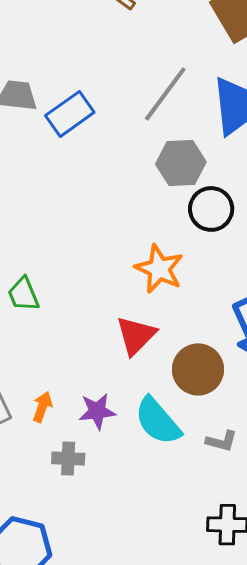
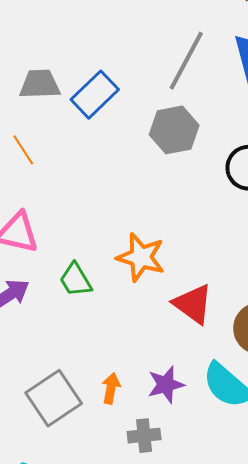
gray hexagon: (181, 163) -> (174, 130), moved
orange star: (159, 269) -> (141, 257), moved
red triangle: (136, 336) -> (193, 304), turned -30

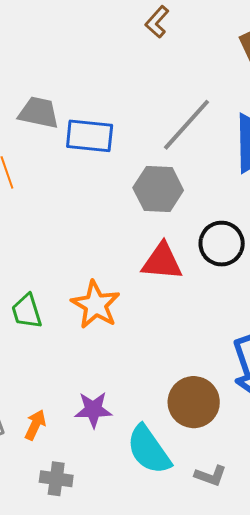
blue rectangle: (95, 95) -> (90, 136), turned 36
red triangle: (193, 304) -> (162, 262), moved, turned -45
purple star: (166, 385) -> (93, 410), moved

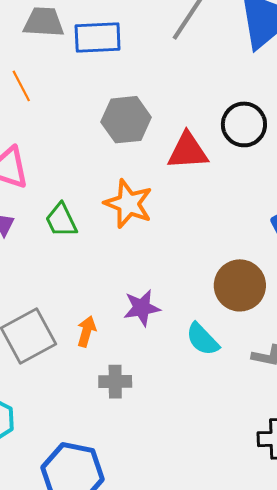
gray hexagon: (158, 189) -> (126, 120), moved
cyan semicircle: (149, 450) -> (202, 339), size x0.7

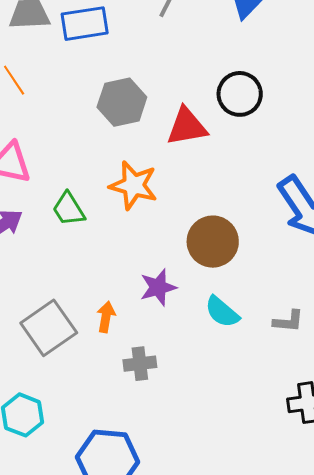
brown circle: (240, 285) -> (213, 242), moved

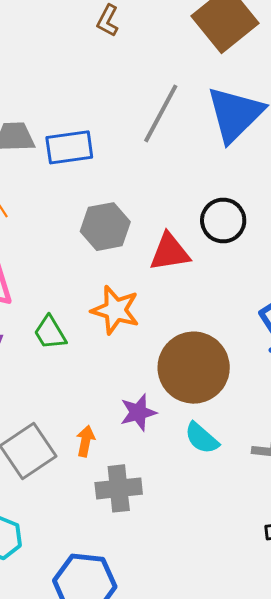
brown circle: (213, 242) -> (194, 368), size x1.4
gray cross: (140, 364) -> (119, 488), size x1.4

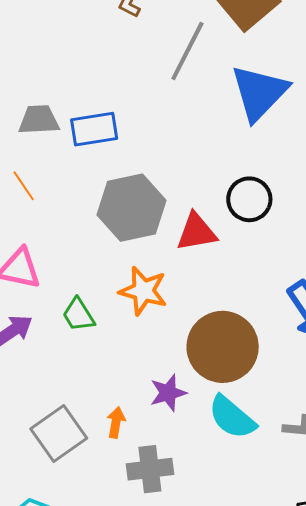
gray line: (161, 113) -> (187, 51), moved
gray hexagon: (105, 227) -> (132, 208), size x1.4
cyan semicircle: (202, 438) -> (232, 417), size x1.4

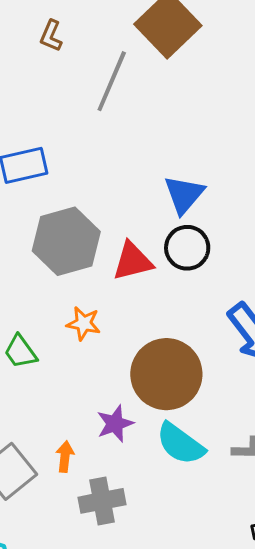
blue triangle: (259, 93) -> (184, 195), moved, size x0.7
black circle: (249, 199) -> (187, 248), moved
orange star: (143, 291) -> (84, 323), size x0.7

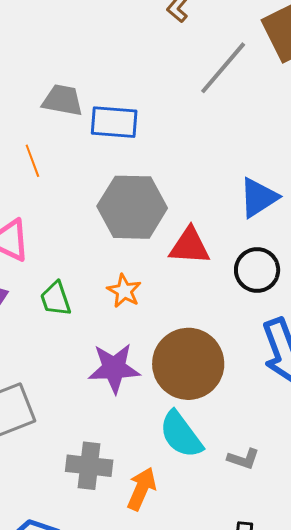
black circle: (187, 248) -> (257, 270), moved
purple star: (115, 424) -> (114, 368), moved, size x1.4
orange arrow: (65, 457) -> (142, 489), moved, size x1.4

